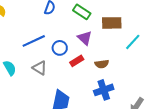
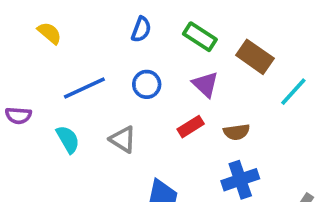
brown rectangle: (112, 23) -> (255, 57), turned 36
blue line: (34, 41) -> (84, 88), moved
blue circle: (60, 48) -> (147, 84), moved

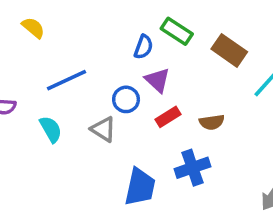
blue semicircle: (141, 29) -> (144, 47), moved
blue circle: (147, 84) -> (126, 99), moved
purple triangle: (205, 84) -> (158, 80), moved
blue cross: (240, 180) -> (192, 168), moved

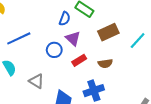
brown rectangle: (229, 50) -> (108, 32), moved, turned -60
gray triangle: (103, 129) -> (37, 81), moved

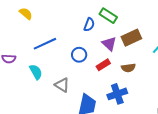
purple triangle: (73, 38) -> (109, 44), moved

